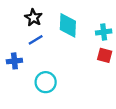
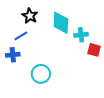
cyan cross: (104, 32) -> (81, 35), moved
blue line: (36, 40) -> (21, 36), moved

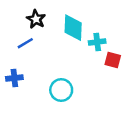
blue cross: (13, 55) -> (14, 78), moved
cyan circle: (41, 74) -> (61, 90), moved

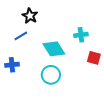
cyan diamond: (73, 28) -> (54, 49), moved, turned -35
red square: (113, 60) -> (94, 58), moved

